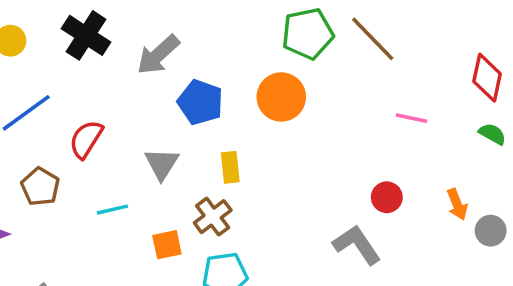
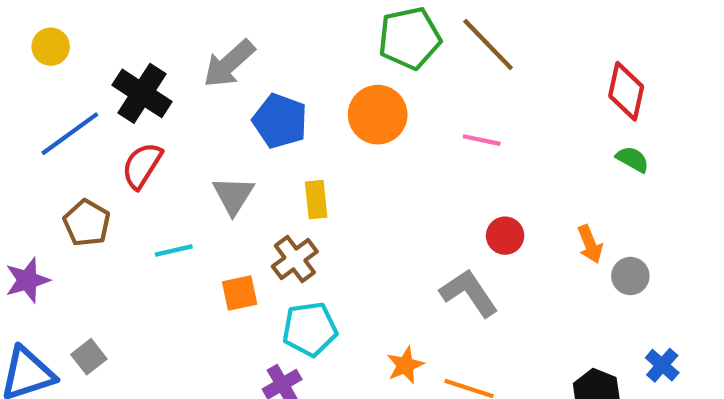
black cross: (86, 35) -> (142, 93), moved
pink line: (411, 118) -> (482, 140), moved

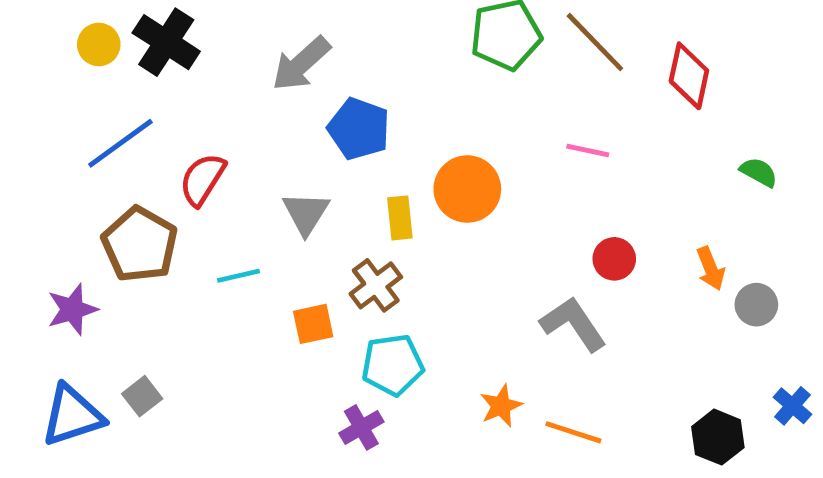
red diamond: (626, 91) -> (689, 76), moved
black cross: (142, 93) -> (166, 42), moved
orange circle: (378, 115) -> (467, 189), moved
brown pentagon: (87, 223) -> (140, 244), size x1.4

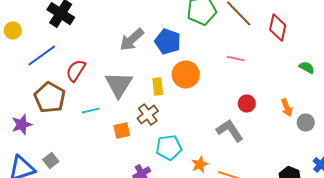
yellow circle: (99, 44) -> (13, 31), moved
gray arrow: (301, 64) -> (132, 40), moved
blue pentagon: (359, 129) -> (168, 42), moved
gray triangle: (306, 213) -> (119, 85), size x1.4
cyan pentagon: (393, 365) -> (169, 148), moved

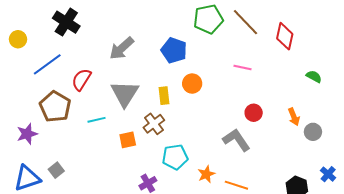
gray arrow: (132, 40) -> (122, 48), moved
orange circle: (186, 75) -> (192, 84), size x0.7

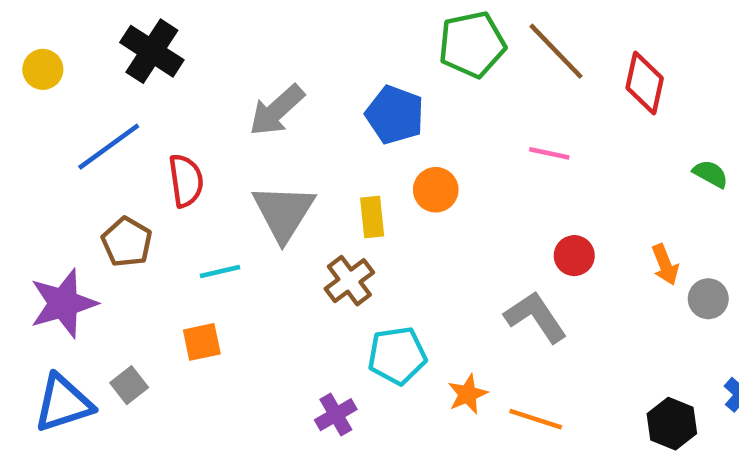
yellow circle: (18, 39) -> (43, 69), moved
red semicircle: (81, 80) -> (186, 181), turned 140
brown pentagon: (55, 107) -> (127, 242), size x0.7
purple star: (27, 134) -> (63, 303), size x1.4
orange square: (128, 140) -> (202, 342), moved

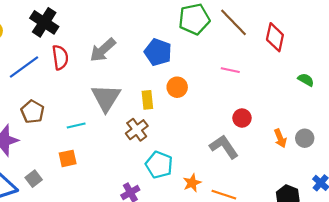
red semicircle: (186, 181) -> (60, 57), moved
orange arrow: (665, 265) -> (280, 138), moved
cyan pentagon: (397, 356) -> (159, 165), turned 30

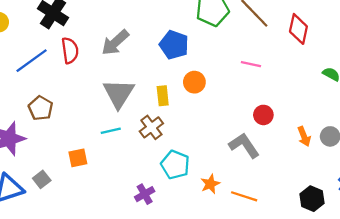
cyan line: (76, 125) -> (111, 131), moved

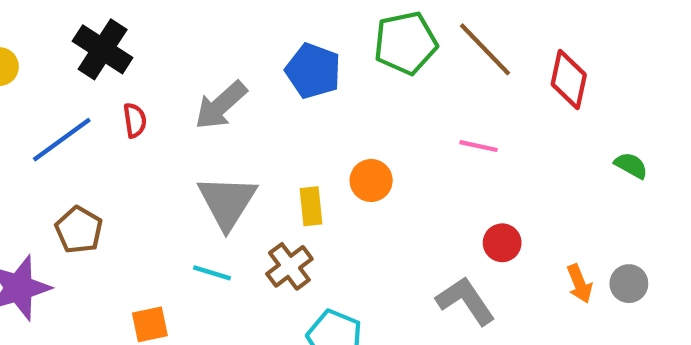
blue pentagon: (174, 45) -> (313, 71), moved
red semicircle: (70, 50) -> (135, 120), size x0.7
cyan line: (111, 131) -> (212, 273), turned 30

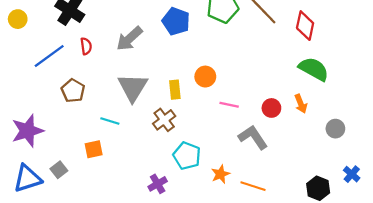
pink line: (479, 146) -> (229, 105), moved
green semicircle: (631, 165) -> (314, 69), moved, size x1.8
brown pentagon: (79, 230) -> (73, 91), moved
cyan line: (212, 273) -> (110, 121), moved
orange arrow: (579, 284) -> (301, 104), moved

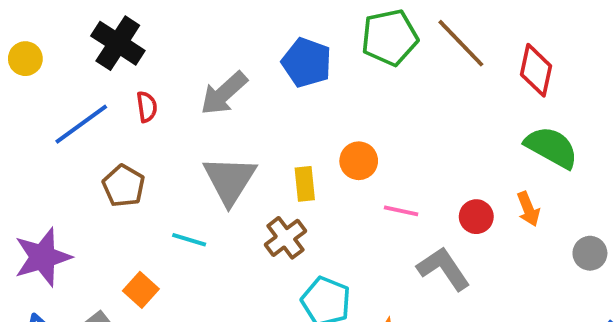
orange square: (94, 149) -> (141, 290), moved, turned -36

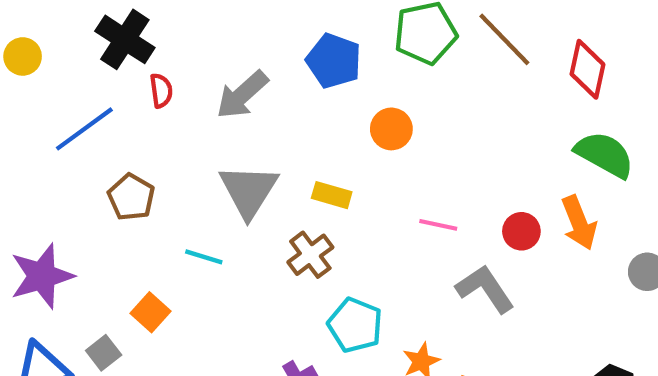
red semicircle: (147, 107) -> (161, 91), moved
orange circle: (359, 161) -> (391, 129), moved
yellow rectangle: (305, 184) -> (332, 195), turned -68
orange arrow: (528, 209) -> (579, 223), size x1.4

